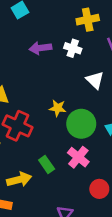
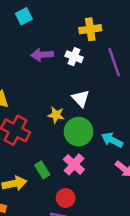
white triangle: (95, 80) -> (81, 98), moved
red circle: (99, 189) -> (66, 198), moved

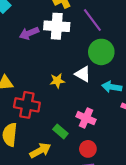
white cross: (74, 57) -> (57, 26), size x1.6
white triangle: (81, 98) -> (83, 74), moved
green circle: (79, 132) -> (101, 52), moved

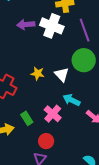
cyan arrow: (112, 87) -> (72, 100), moved

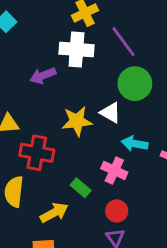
purple arrow: (26, 25) -> (43, 76), moved
yellow star: (38, 73) -> (77, 121), size x1.5

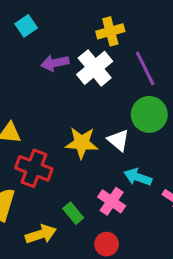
white cross: (77, 49) -> (95, 68), turned 36
purple arrow: (43, 76) -> (55, 63), moved

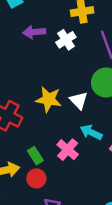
white cross: (95, 68) -> (66, 40), size x0.7
red circle: (107, 244) -> (36, 178), moved

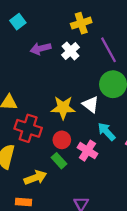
cyan arrow: (91, 132) -> (106, 132), turned 30
red circle: (36, 178) -> (62, 140), moved

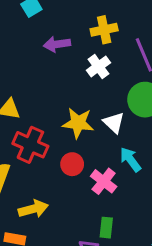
yellow cross: (81, 23) -> (104, 30), moved
white cross: (71, 51) -> (98, 67), moved
green rectangle: (59, 161) -> (106, 228), moved, turned 42

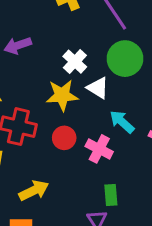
purple arrow: (57, 44) -> (18, 45), moved
white cross: (98, 67) -> (75, 62), moved

